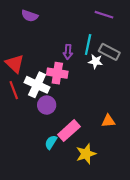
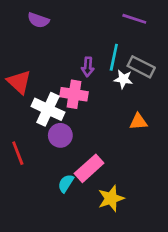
red line: (14, 90) -> (18, 153), moved
orange triangle: (108, 121) -> (138, 122), moved

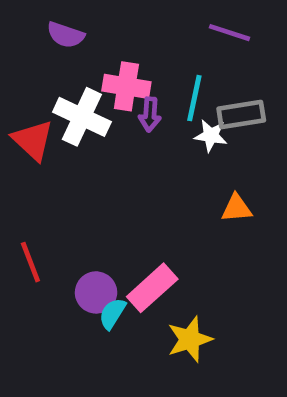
gray rectangle: (141, 67) -> (241, 114), turned -36
pink cross: (74, 94) -> (126, 86), moved
white cross: (48, 109) -> (82, 117), moved
purple circle: (60, 135) -> (96, 292), moved

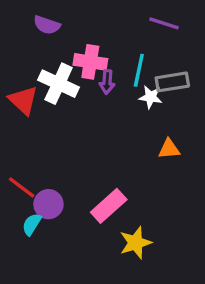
red line: (30, 262) -> (22, 187), turned -32
purple circle: (96, 292) -> (48, 204), moved
cyan semicircle: (112, 314) -> (32, 224), moved

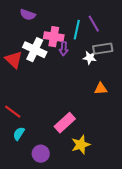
purple line: (164, 23) -> (94, 24), moved, turned 42
cyan line: (139, 70) -> (77, 30), moved
purple circle: (48, 204) -> (41, 154), moved

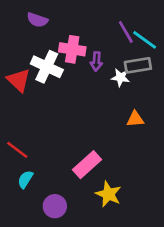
cyan line: (77, 30) -> (145, 40), moved, turned -66
purple arrow: (64, 49) -> (96, 61), moved
yellow star: (81, 145) -> (108, 194), turned -30

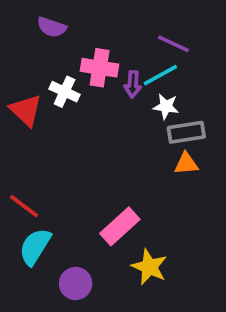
purple line: (126, 32) -> (173, 44), turned -35
cyan line: (145, 40) -> (160, 75), moved, turned -65
gray rectangle: (138, 65) -> (186, 132), moved
white cross: (47, 67) -> (65, 92), size x0.7
cyan semicircle: (25, 179) -> (35, 247), size x1.5

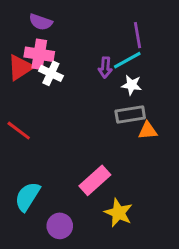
purple line: (173, 44) -> (138, 35), turned 55
pink cross: (100, 68) -> (39, 54), moved
red triangle: (26, 110) -> (20, 67), moved, turned 44
gray rectangle: (186, 132) -> (130, 114), moved
red line: (24, 206) -> (19, 131), moved

